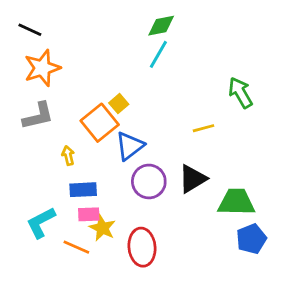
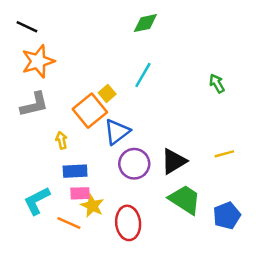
cyan line: (158, 54) -> (143, 75), moved
green arrow: (240, 93) -> (217, 84), size x0.7
yellow line: (204, 128) -> (224, 154), moved
green trapezoid: (236, 202) -> (185, 200), moved, turned 32

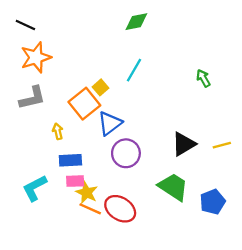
yellow line: (224, 154) -> (222, 145), moved
black triangle: (174, 161) -> (184, 144), moved
orange line: (69, 223) -> (90, 209), moved
red ellipse: (128, 223) -> (120, 209), turned -52

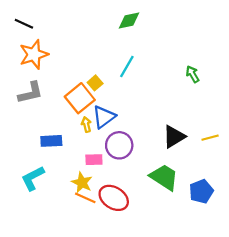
yellow arrow: (58, 131) -> (86, 125), moved
blue rectangle: (70, 160) -> (51, 141), moved
pink rectangle: (75, 181) -> (94, 160), moved

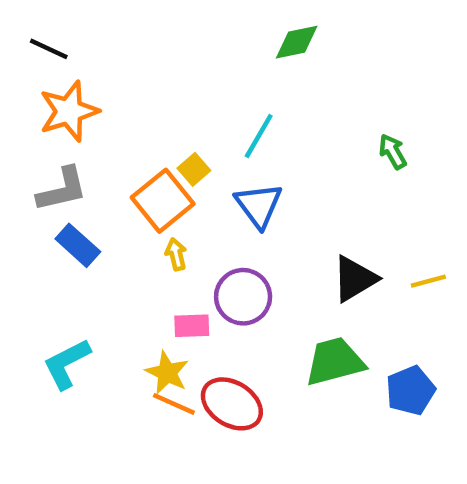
green diamond: (129, 20) -> (297, 42), moved
blue triangle: (104, 117) -> (259, 205), moved, turned -30
blue rectangle: (51, 141) -> (78, 245), moved, turned 45
green trapezoid: (164, 177) -> (335, 361), turned -48

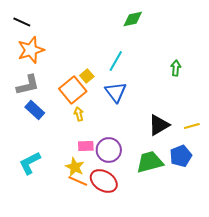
green arrow: (393, 152) -> (176, 68), turned 35
purple circle: (243, 297) -> (109, 150), moved
blue pentagon: (411, 390) -> (181, 156), moved

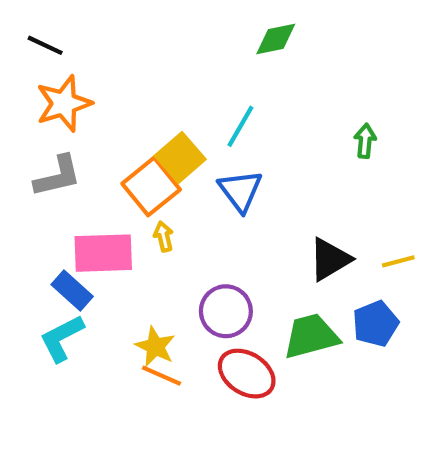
yellow square: (87, 76) -> (180, 157), size x1.6
blue rectangle: (35, 110) -> (72, 290), moved
pink rectangle: (86, 146) -> (103, 253), moved, size x1.8
red ellipse: (104, 181) -> (247, 374), moved

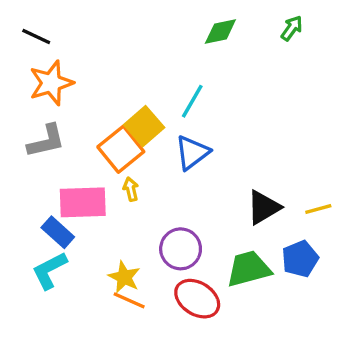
green arrow: (365, 141) -> (292, 28), moved, turned 30
blue triangle: (240, 191) -> (192, 153), turned 30

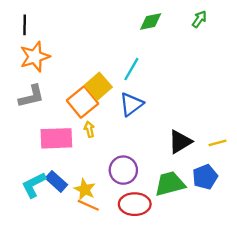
black line: (36, 36) -> (25, 25), turned 66
blue rectangle: (58, 232) -> (56, 181), moved
red ellipse: (197, 299) -> (135, 204), turned -32

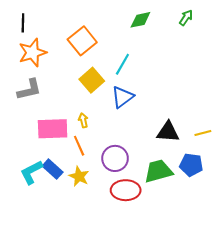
orange square: (82, 102) -> (82, 41), moved
black triangle: (180, 142) -> (168, 132), turned 35
blue pentagon: (205, 177) -> (191, 165), turned 30
orange line: (88, 205) -> (79, 146), moved, turned 42

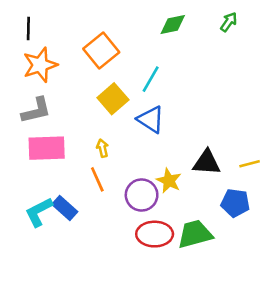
blue triangle: (122, 97) -> (151, 120), turned -50
pink rectangle: (53, 129) -> (47, 148), moved
green trapezoid: (158, 171) -> (195, 234), moved
yellow star: (79, 176) -> (169, 181), moved

